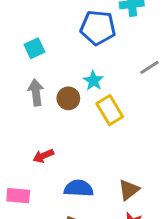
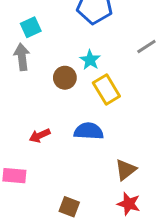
gray arrow: (36, 92) -> (22, 57), moved
blue semicircle: (79, 188) -> (89, 131), moved

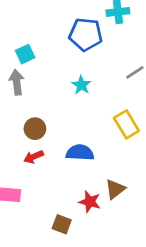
brown circle: (65, 78) -> (35, 129), moved
yellow rectangle: (106, 90) -> (126, 124), moved
red star: (129, 204) -> (90, 202), moved

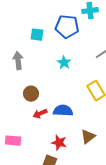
cyan square: (25, 54) -> (37, 35), moved, turned 32
red arrow: (34, 157) -> (40, 114), moved
red star: (90, 202) -> (59, 143), moved

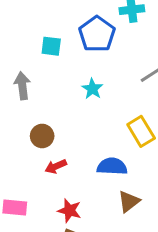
blue pentagon: (67, 27) -> (97, 34), turned 30
blue semicircle: (63, 111) -> (112, 166), moved
red star: (59, 143) -> (70, 211), moved

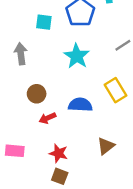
cyan star: (92, 89) -> (77, 56), size x1.5
blue semicircle: (112, 166) -> (80, 105), moved

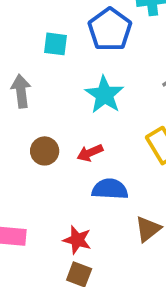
blue semicircle: (80, 105) -> (110, 189), moved
red arrow: (48, 118) -> (90, 153), moved

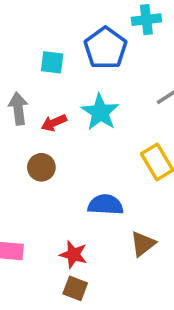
red arrow: (90, 153) -> (54, 123), moved

